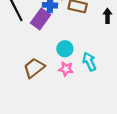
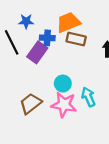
pink star: (66, 69) -> (64, 105), size x1.6

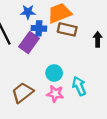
blue star: (26, 21) -> (28, 12), moved
pink star: (64, 105) -> (55, 94), size x0.7

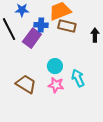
blue star: (28, 12) -> (22, 10), moved
brown trapezoid: (23, 93) -> (26, 84), turned 70

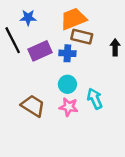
blue cross: (41, 25) -> (67, 53), moved
purple rectangle: (32, 38) -> (40, 51), turned 30

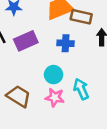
brown rectangle: (82, 37) -> (81, 17), moved
blue cross: (67, 53) -> (66, 43), moved

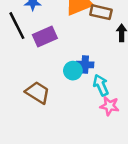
blue cross: (66, 43) -> (85, 65), moved
pink star: (55, 97) -> (109, 106), moved

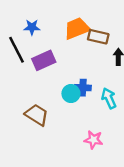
cyan arrow: (101, 85) -> (109, 98), moved
pink star: (109, 106) -> (93, 140), moved

